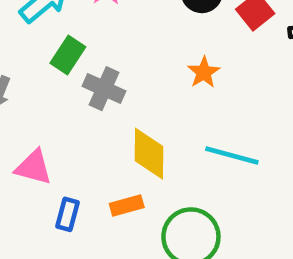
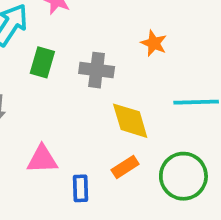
gray cross: (104, 89) -> (97, 70), moved

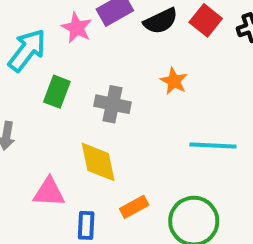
yellow diamond: (130, 121) -> (98, 162), moved

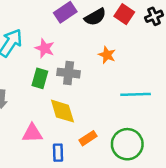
pink star: (77, 28) -> (45, 48), moved
green rectangle: (57, 92) -> (40, 78), moved

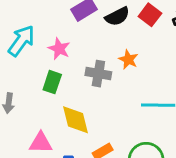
gray cross: (69, 73) -> (98, 74), moved

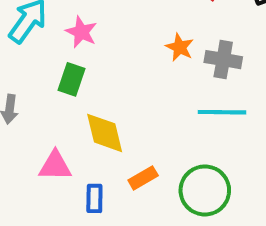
gray cross: (98, 74) -> (223, 60), moved

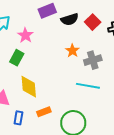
gray cross: (223, 60) -> (93, 60), turned -36

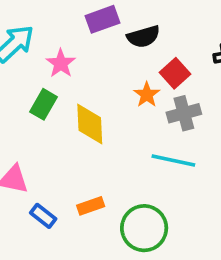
red square: (93, 22) -> (175, 73), moved
yellow diamond: (29, 87) -> (90, 124), moved
blue rectangle: (18, 118) -> (43, 216), turned -64

